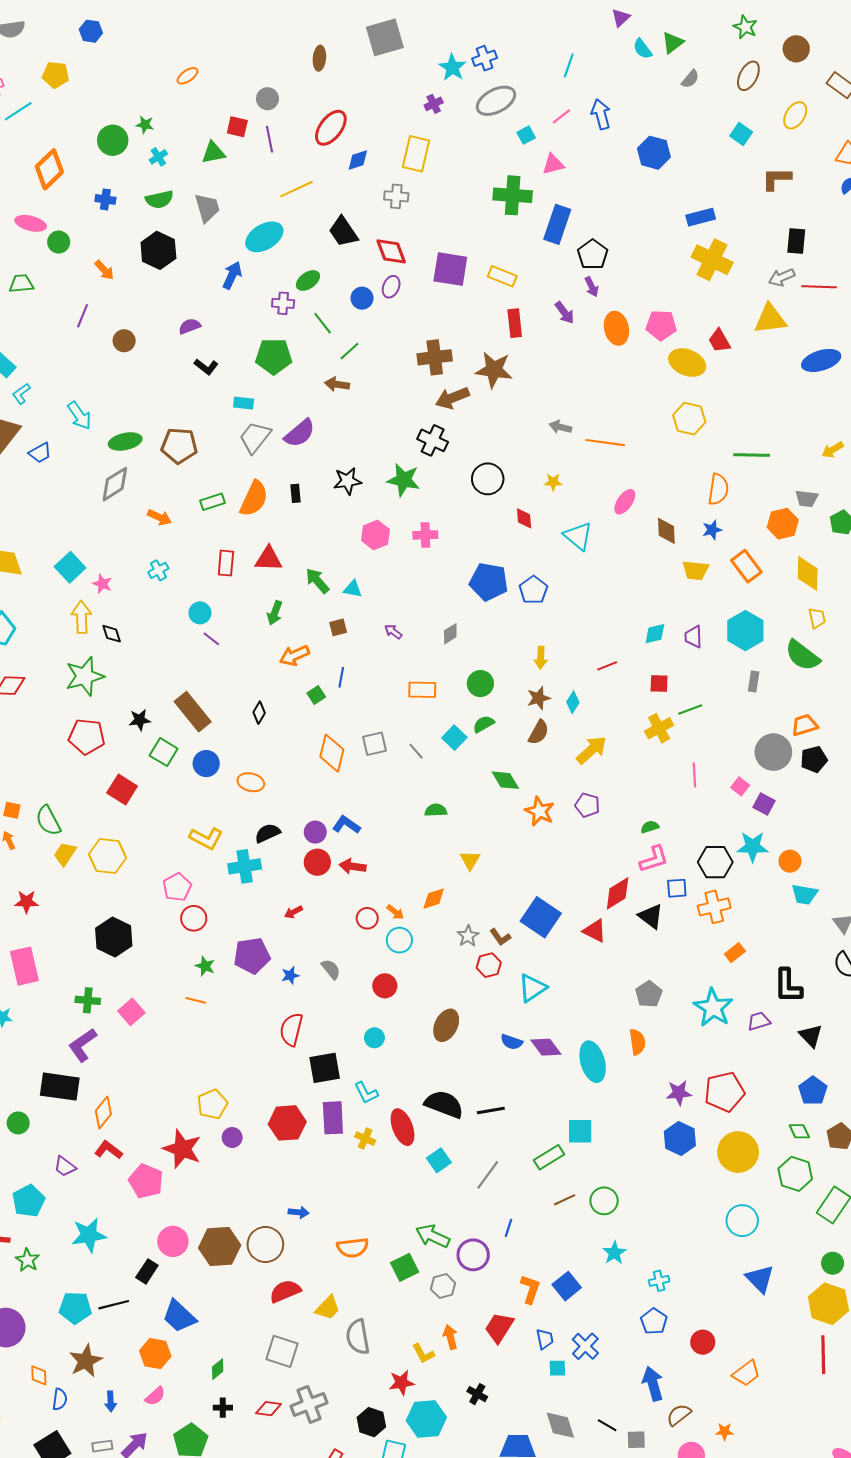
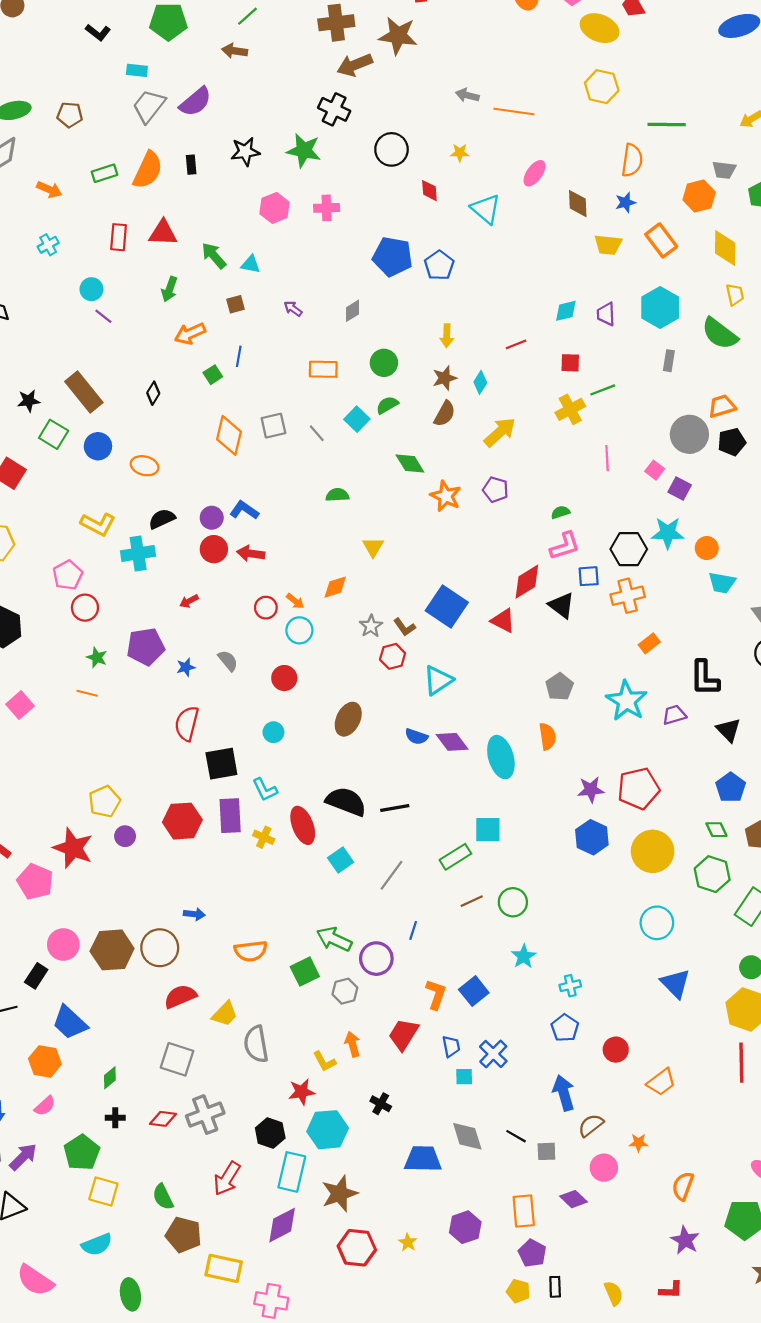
brown pentagon: (179, 446) -> (70, 115), size x0.7

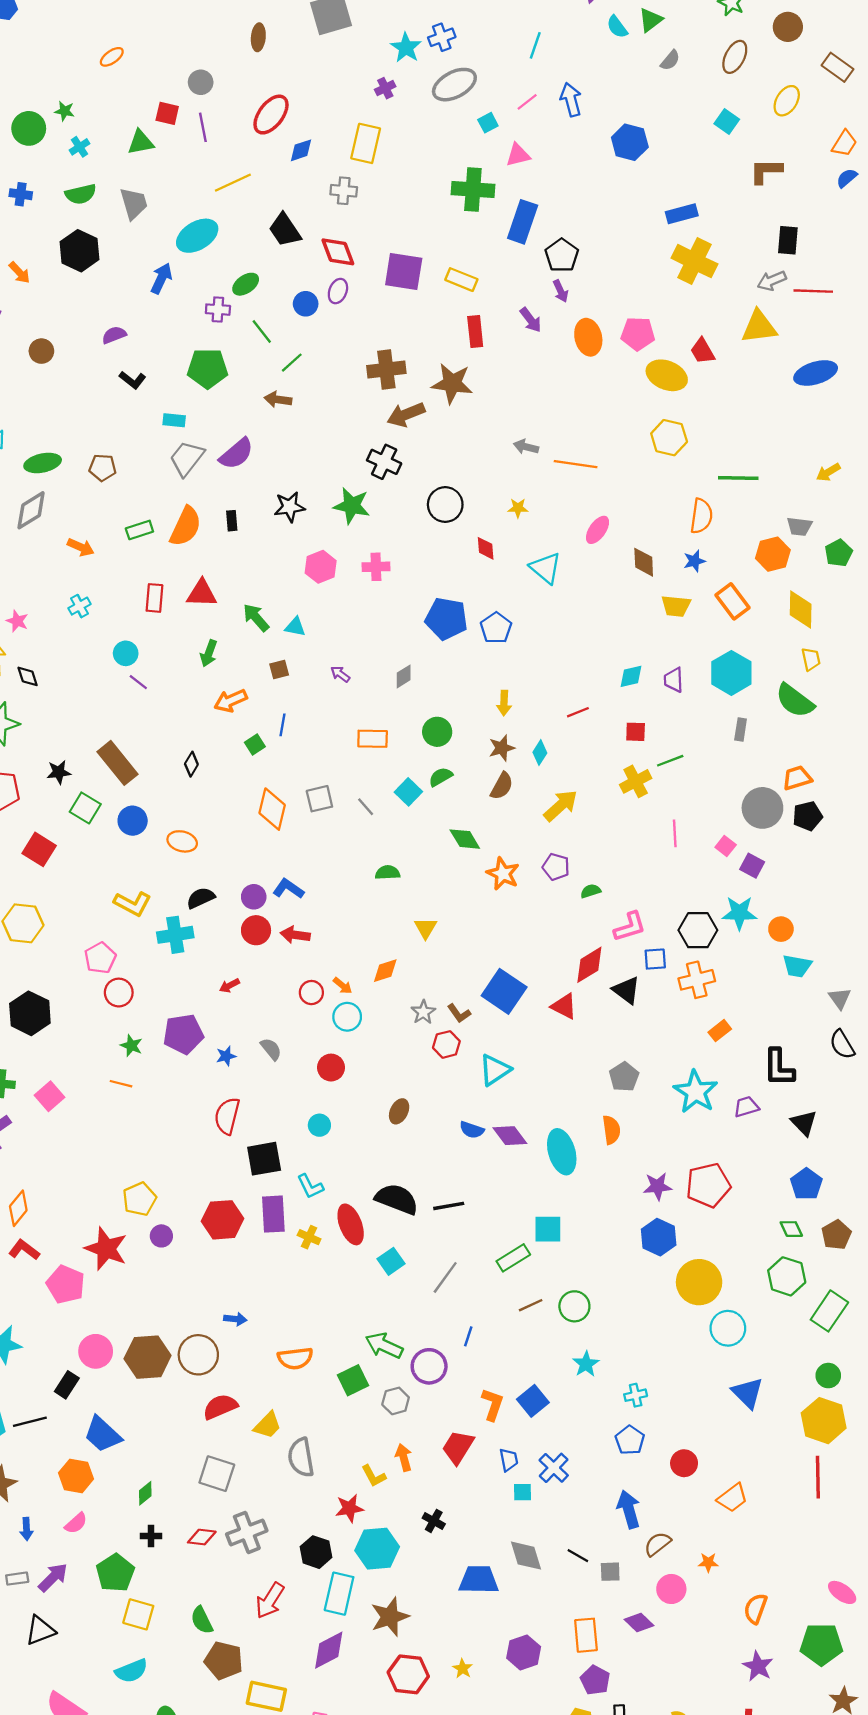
green semicircle: (560, 512) -> (591, 891), moved
brown ellipse: (348, 719) -> (399, 1111), size x0.7
yellow circle: (653, 851) -> (699, 1282), moved

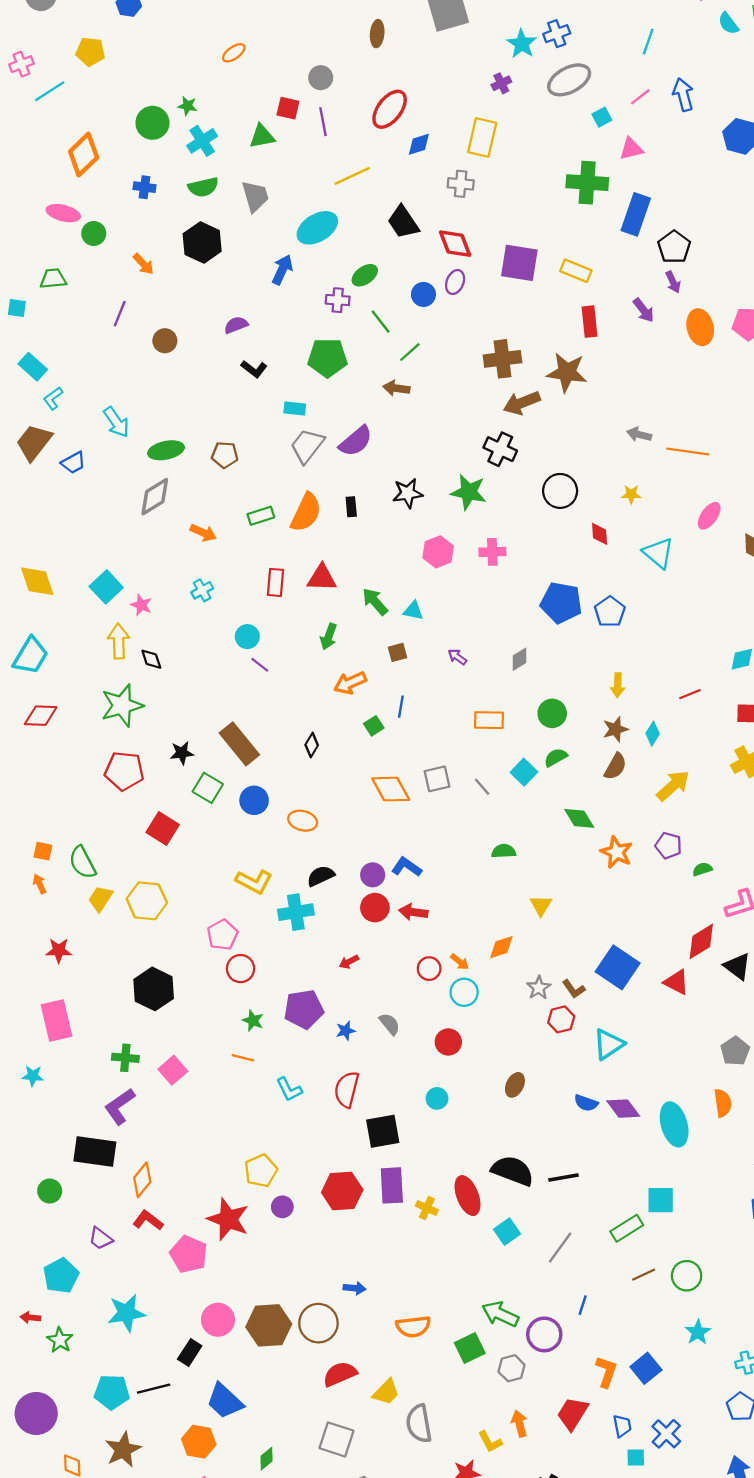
cyan cross: (79, 147) -> (202, 141), size x1.5
orange diamond: (272, 809) -> (391, 789), turned -42
cyan L-shape: (310, 1186) -> (289, 1089), moved

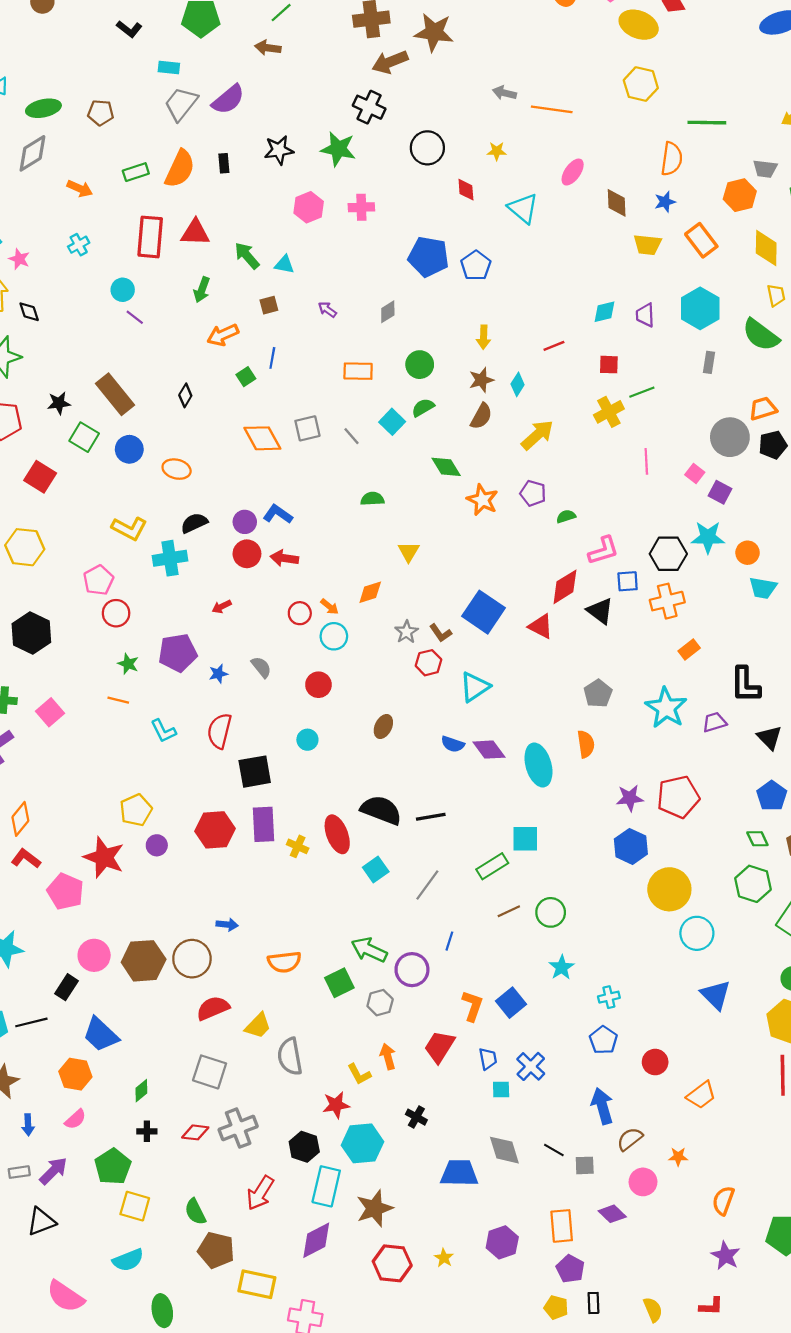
red rectangle: (276, 582) -> (150, 237), size x1.5

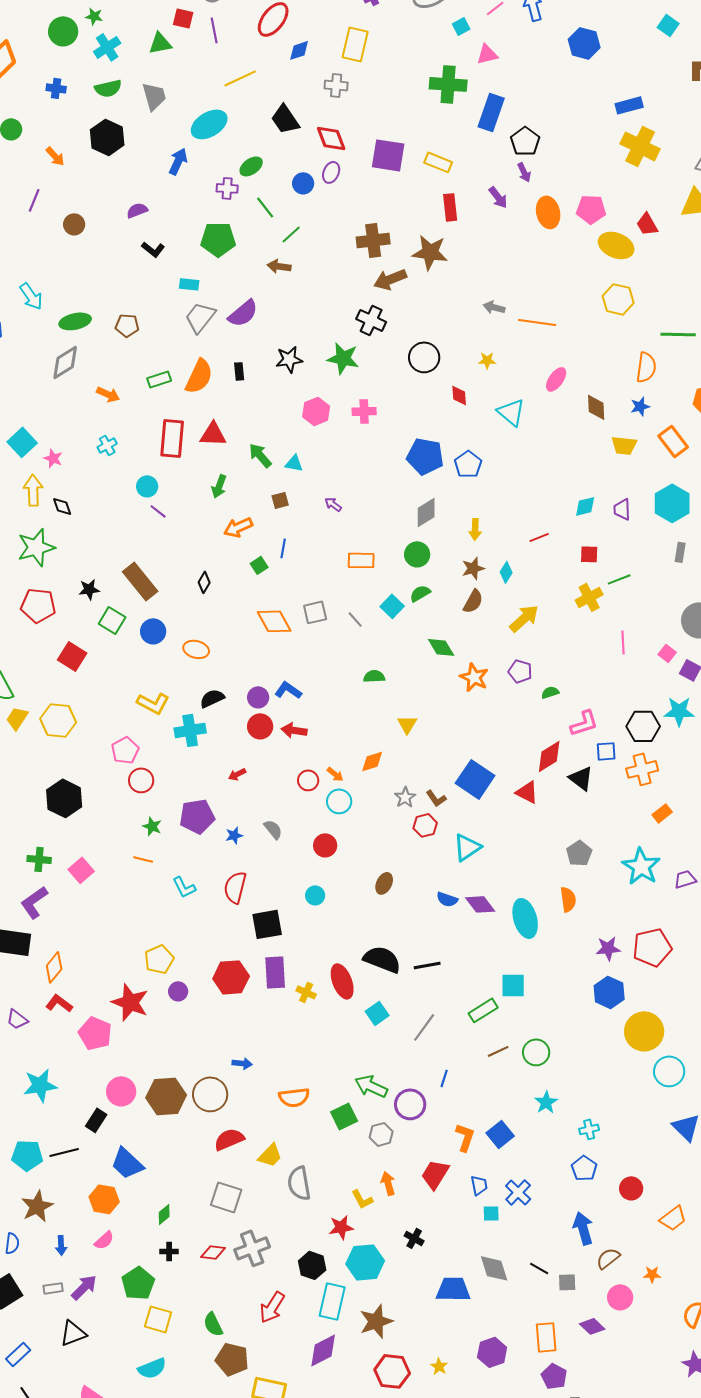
gray diamond: (388, 312) -> (426, 512), moved, size x1.4

